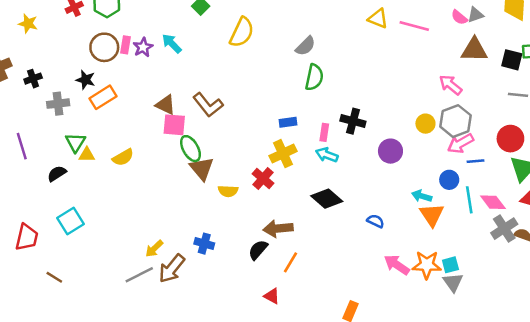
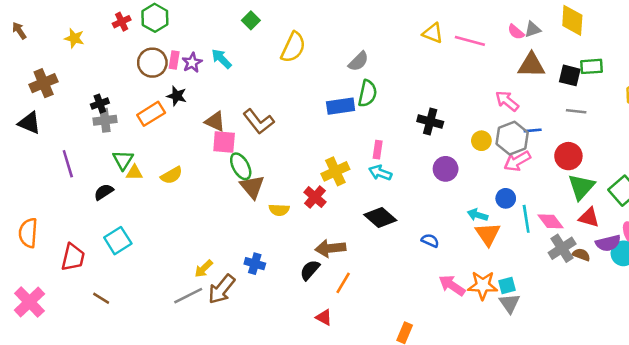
black cross: (33, 79) -> (100, 104), moved
black star: (86, 80) -> (177, 96), moved
black cross: (353, 121) -> (430, 122), moved
blue rectangle: (288, 122) -> (341, 106), moved, size x1.5
blue line: (475, 161) -> (533, 130), moved

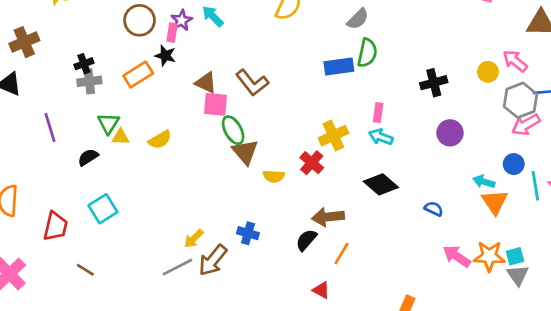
pink rectangle: (174, 60) -> (172, 33), moved
black cross: (430, 122) -> (434, 83), turned -30
yellow circle: (481, 141) -> (488, 72), moved

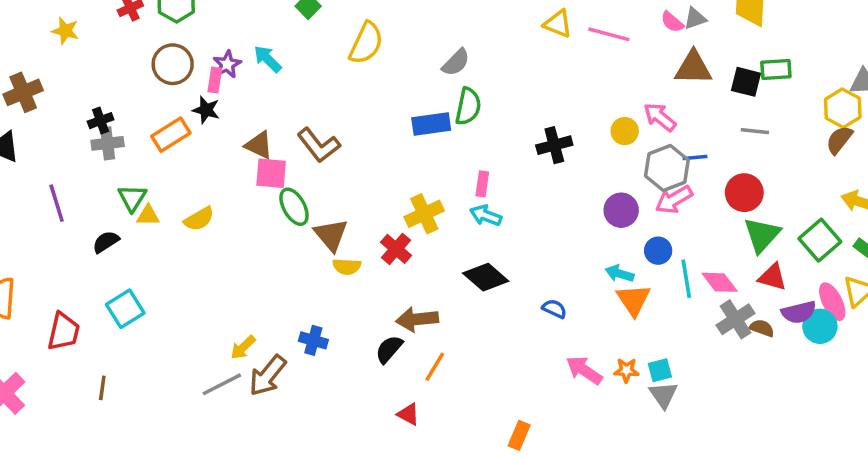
purple circle: (450, 133) -> (621, 210), moved
brown triangle: (245, 152) -> (331, 235), moved
orange star: (489, 256) -> (626, 370), size x0.6
brown line: (85, 270) -> (102, 388), turned 66

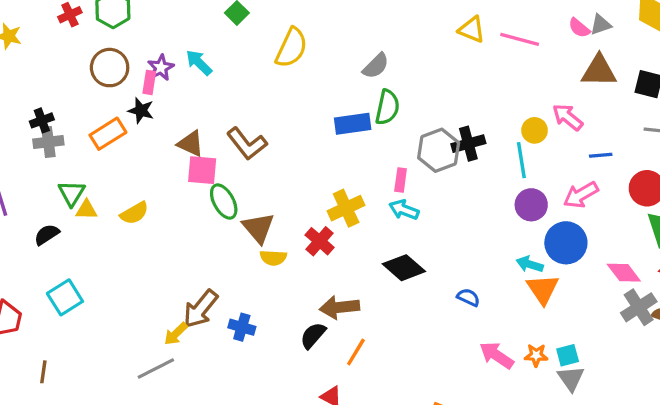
gray hexagon: (667, 168) -> (439, 150), moved
blue circle: (658, 251) -> (566, 243), size x1.6
cyan line: (686, 279) -> (521, 160), moved
brown arrow: (268, 376) -> (201, 309), moved

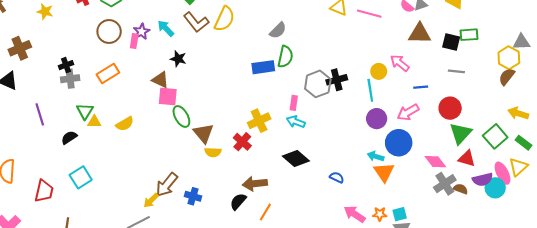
black star: (141, 111) -> (178, 59), moved
brown L-shape: (247, 144) -> (196, 22), moved

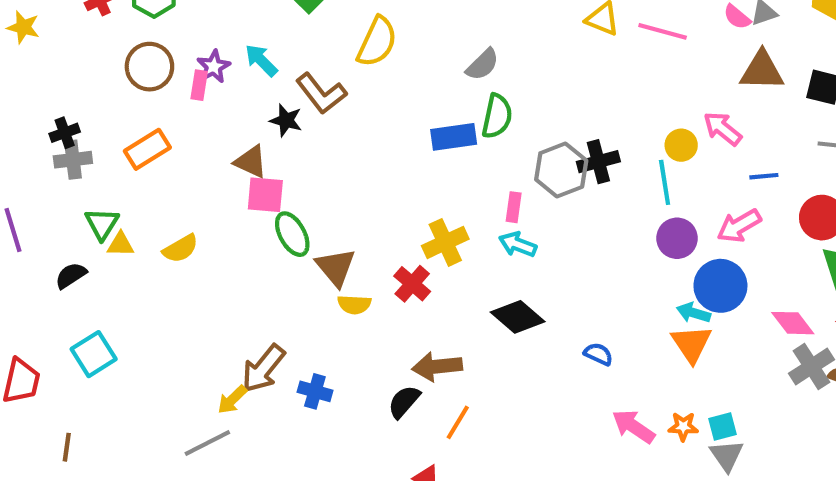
brown L-shape: (196, 22) -> (321, 93), moved
cyan arrow: (376, 156) -> (694, 313), moved

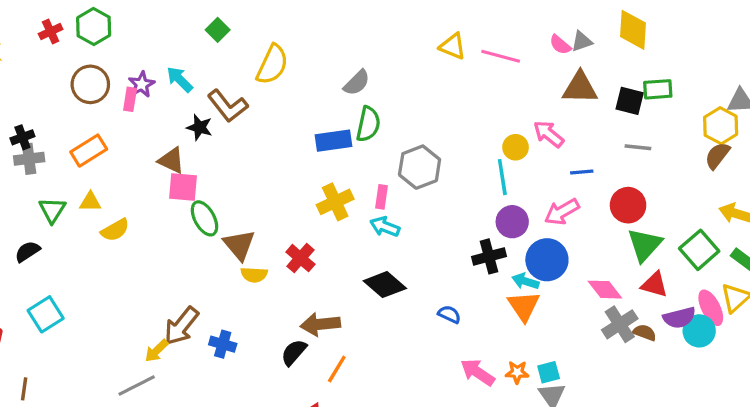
black cross: (598, 162) -> (489, 256), moved
yellow cross: (445, 242) -> (335, 202), moved
yellow triangle: (121, 244) -> (90, 202), moved

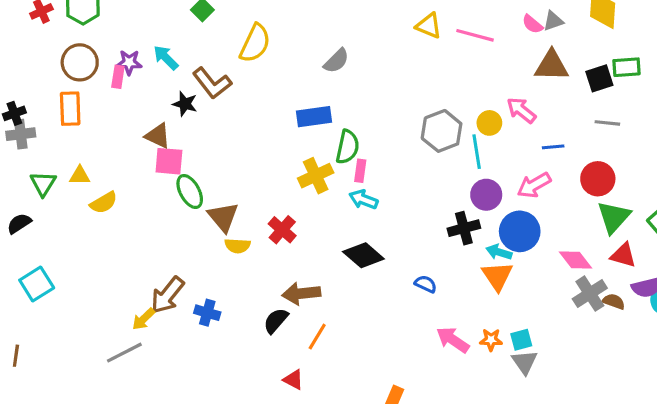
purple star: (142, 84) -> (129, 62), turned 30
black square: (630, 101) -> (599, 78), turned -32
green semicircle: (368, 124) -> (348, 147), moved
orange rectangle: (89, 151) -> (70, 109), moved, turned -60
gray hexagon: (420, 167) -> (442, 131), moved

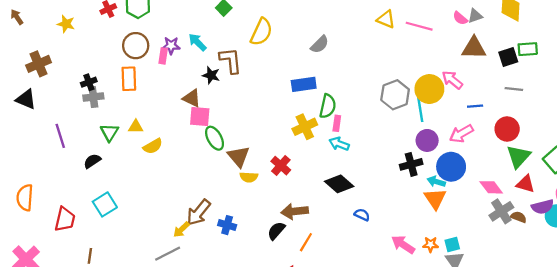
brown L-shape: (212, 83) -> (231, 60), turned -148
yellow circle: (489, 123) -> (429, 89), size x1.6
blue semicircle: (426, 284) -> (362, 215), moved

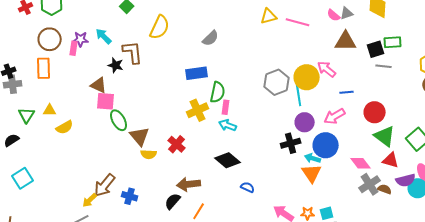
yellow triangle: (386, 19) -> (269, 16), turned -36
gray line: (514, 89) -> (384, 66), moved
green triangle: (519, 156) -> (385, 136), turned -35

